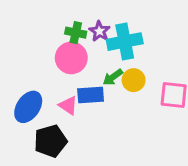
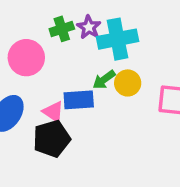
green cross: (76, 33) -> (62, 29), turned -30
pink circle: (71, 58) -> (26, 58), moved
black pentagon: (50, 141) -> (52, 139), moved

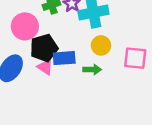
green arrow: (104, 80) -> (92, 70), moved, turned -144
black pentagon: (52, 139) -> (44, 48), moved

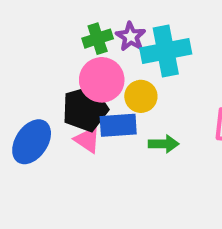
pink circle: (25, 26) -> (102, 80), moved
yellow circle: (101, 45) -> (141, 96), moved

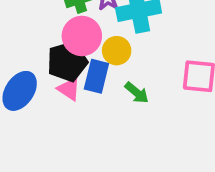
blue rectangle: (118, 125) -> (96, 76), turned -72
green arrow: (164, 144) -> (137, 93), turned 40

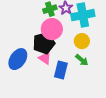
yellow circle: (117, 51) -> (82, 41), moved
blue rectangle: (96, 76) -> (61, 70), moved

